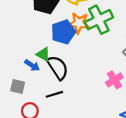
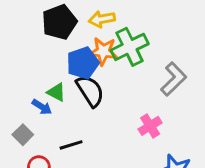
black semicircle: (58, 68) -> (90, 91), moved
gray square: (18, 87) -> (23, 135), turned 32

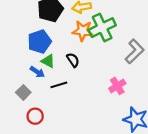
blue pentagon: (83, 63) -> (39, 42), moved
black semicircle: (90, 91) -> (73, 60), size x0.6
black line: (71, 145) -> (59, 85), moved

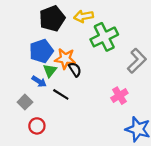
orange star: (83, 31) -> (65, 59), moved
green triangle: (48, 61) -> (50, 71), turned 40
black line: (59, 85) -> (61, 94), turned 49

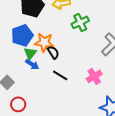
green cross: (104, 37) -> (80, 22), size x0.7
blue arrow: (39, 81) -> (32, 64), moved
black line: (61, 94) -> (60, 75), moved

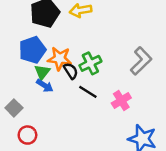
green cross: (80, 22) -> (90, 63), moved
black line: (60, 75) -> (88, 92), moved

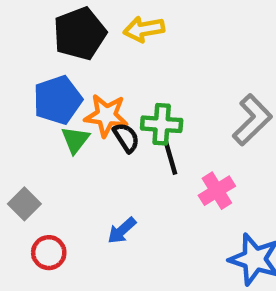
green cross: (90, 63) -> (162, 124), turned 30
blue arrow: (45, 86) -> (122, 230), moved, turned 105
black line: (88, 92) -> (170, 157), moved, turned 42

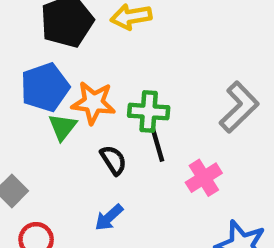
black semicircle: (126, 138) -> (113, 160), moved

